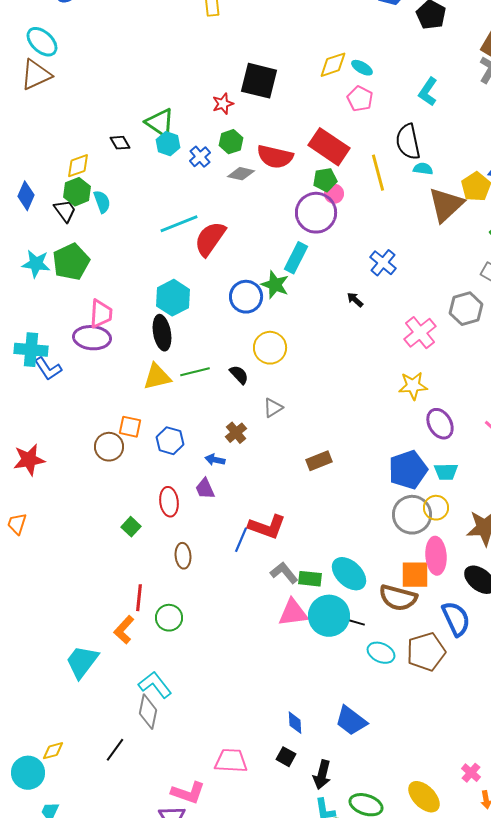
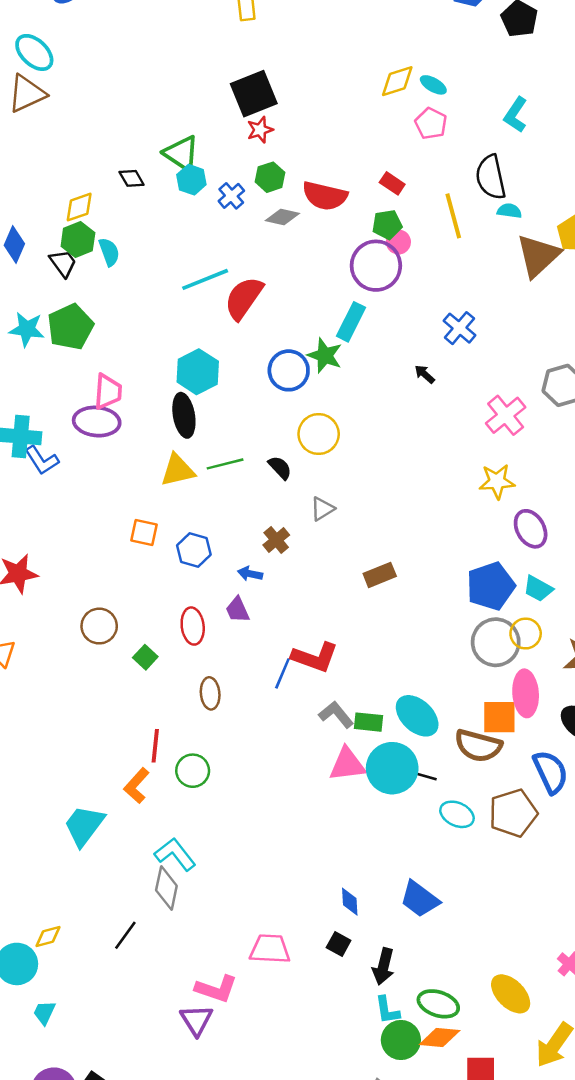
black square: (259, 81) -> (254, 94), moved, turned -36
red rectangle: (329, 147) -> (392, 183), size x0.5
brown circle: (109, 447) -> (99, 626), moved
cyan trapezoid: (446, 472) -> (538, 589), turned 30

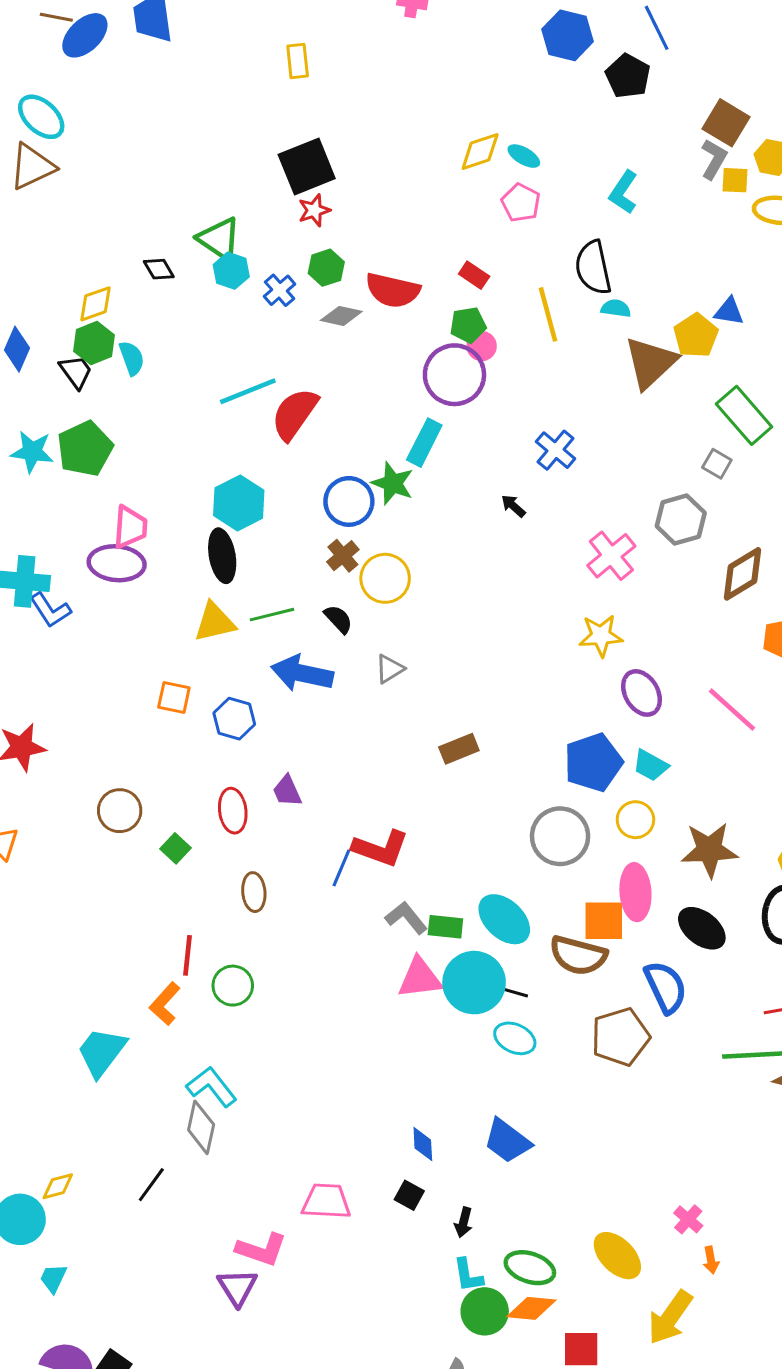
brown cross: (276, 540) -> (343, 556), moved
blue arrow: (250, 574) -> (302, 673), moved, size x2.0
gray circle: (496, 642) -> (560, 836), moved
cyan ellipse: (457, 814) -> (515, 1038), moved
black arrow: (383, 966) -> (464, 1222), size x0.7

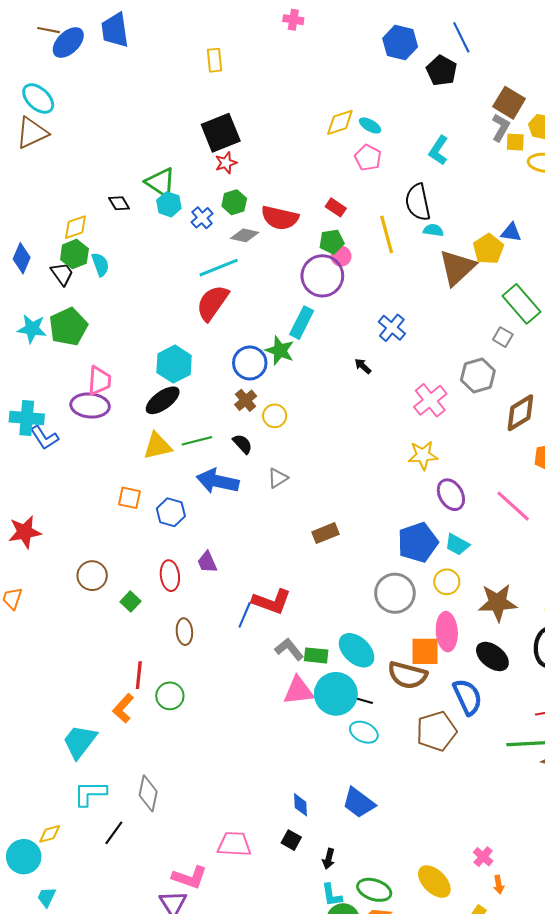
cyan line: (248, 391) -> (219, 268), moved
black ellipse: (222, 556) -> (163, 400), turned 64
yellow circle: (385, 578) -> (275, 416), size x0.7
cyan L-shape: (212, 1087) -> (90, 793), moved, turned -52

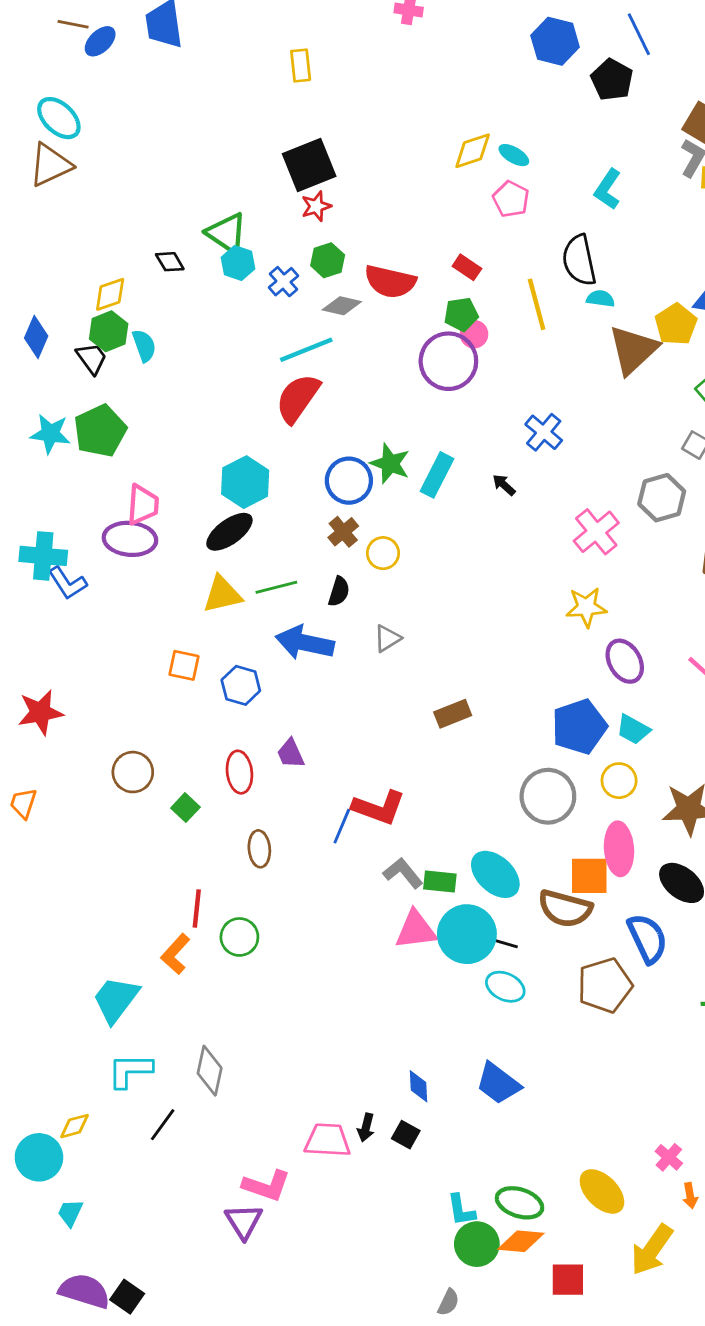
blue ellipse: (68, 43) -> (100, 41), size x0.7
cyan rectangle: (302, 323) -> (437, 475), moved
black semicircle: (242, 444) -> (339, 592), turned 60
black arrow: (329, 859) -> (366, 1127), moved

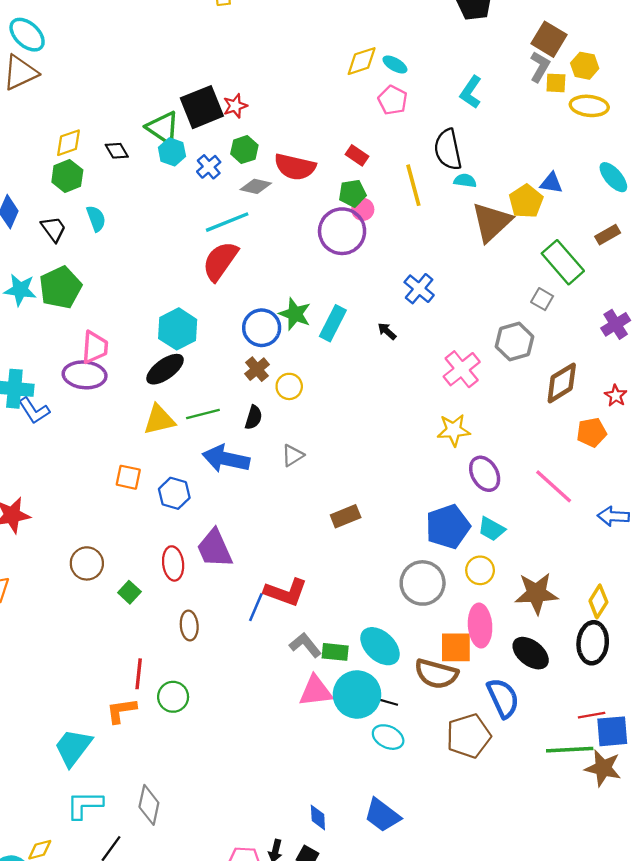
black square: (309, 165) -> (202, 107), moved
yellow diamond: (110, 294) -> (68, 143), moved
green hexagon: (109, 331) -> (67, 176), moved
purple trapezoid: (291, 754) -> (214, 548), size x1.6
orange L-shape: (175, 954) -> (121, 711), turned 40

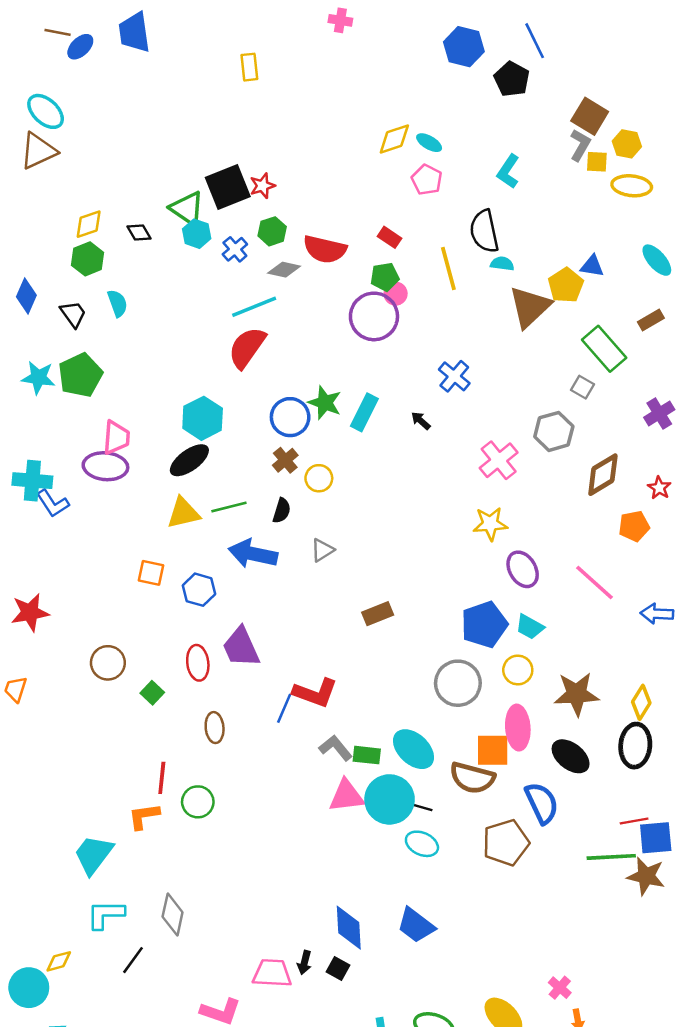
blue diamond: (318, 818) -> (349, 928), size x1.6

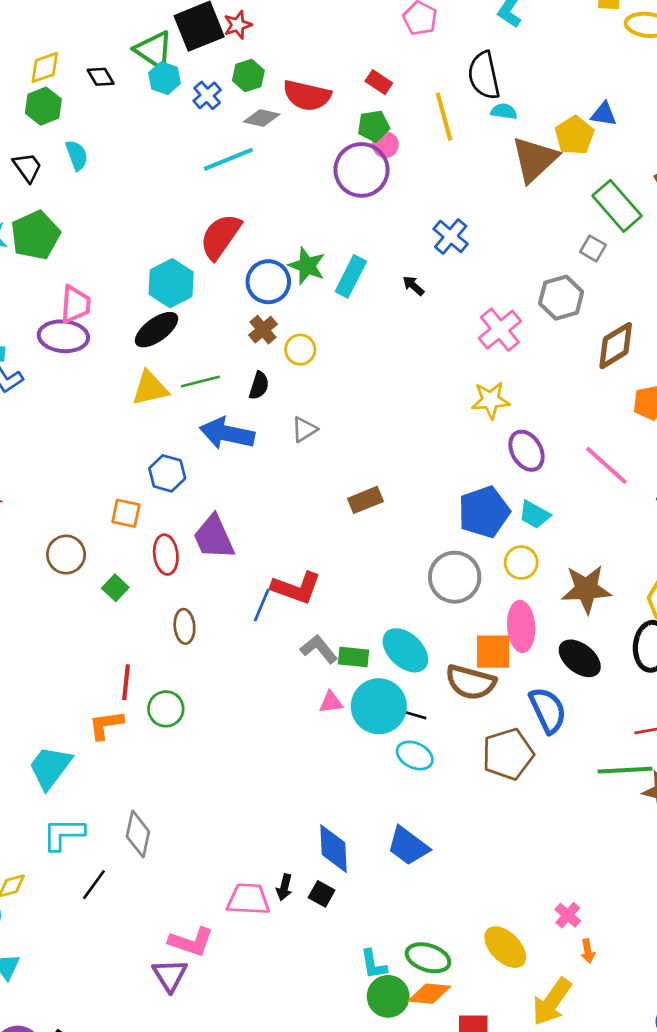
red semicircle: (247, 348) -> (220, 236), moved
orange square: (151, 573) -> (126, 513), moved
pink triangle: (346, 796) -> (331, 702), size x0.6

